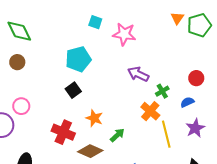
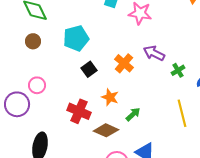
cyan pentagon: (78, 59) -> (76, 38), moved
orange cross: (150, 111) -> (124, 63), moved

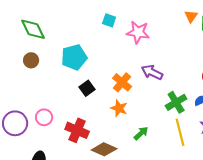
green cross: (178, 70) -> (176, 102), moved, size x1.5
pink circle: (37, 85) -> (44, 117), moved
orange star: (110, 97) -> (119, 108), moved
green arrow: (133, 114) -> (141, 133), moved

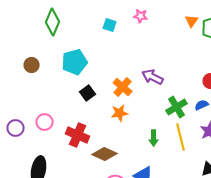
green diamond: (33, 29) -> (53, 22), moved, turned 48
pink star: (138, 32) -> (141, 16), moved, size x0.6
orange star: (119, 108) -> (120, 113), turned -30
purple circle: (15, 123) -> (16, 128), size x0.7
green arrow: (141, 133) -> (154, 138), moved, turned 133

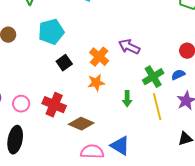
pink circle: (45, 122) -> (21, 104), moved
green arrow: (154, 138) -> (127, 99), moved

